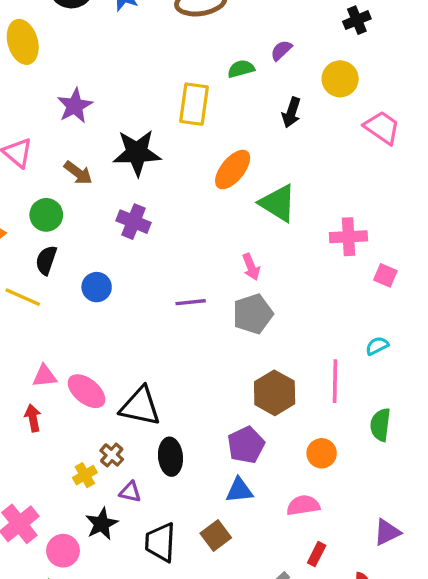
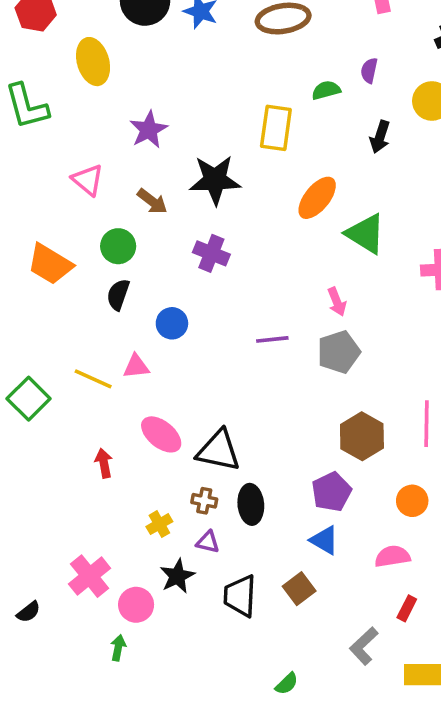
purple semicircle: (281, 50) -> (369, 71), turned -35
yellow line: (23, 297) -> (93, 379), moved
pink triangle: (45, 376) -> (136, 366), moved
brown cross: (112, 455) -> (204, 501), moved, turned -30
blue triangle: (239, 490) -> (324, 540), turned 36

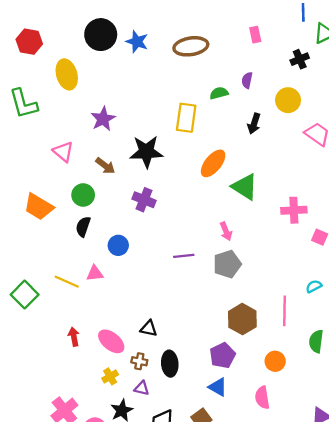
pink ellipse: (161, 434) -> (111, 341), moved
black triangle: (219, 451) -> (149, 328), size x0.6
pink semicircle: (392, 556) -> (262, 398), turned -90

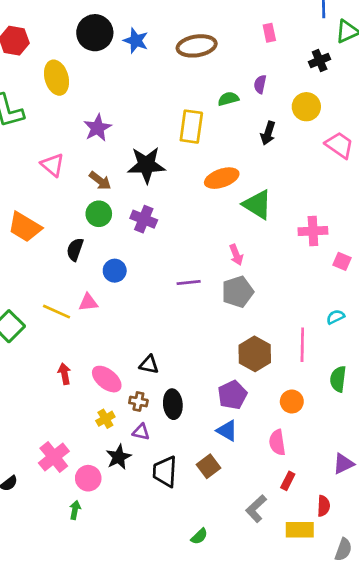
orange ellipse: (213, 163) -> (222, 178), turned 32
green circle: (83, 195) -> (99, 214), moved

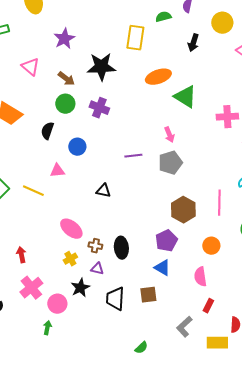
yellow line: (56, 312) -> (33, 191), moved
black triangle: (149, 364) -> (103, 191), moved
red arrow: (64, 374) -> (21, 255), moved
brown square: (209, 466) -> (148, 295), turned 30

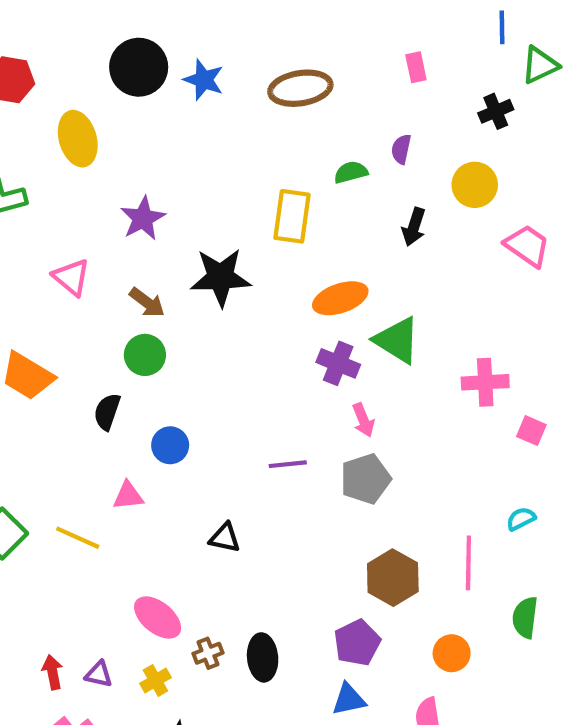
purple cross: (99, 108) -> (338, 363), moved
brown cross: (95, 246) -> (208, 653), turned -32
blue triangle: (162, 268) -> (349, 699), turned -42
purple triangle: (97, 269) -> (99, 674), moved

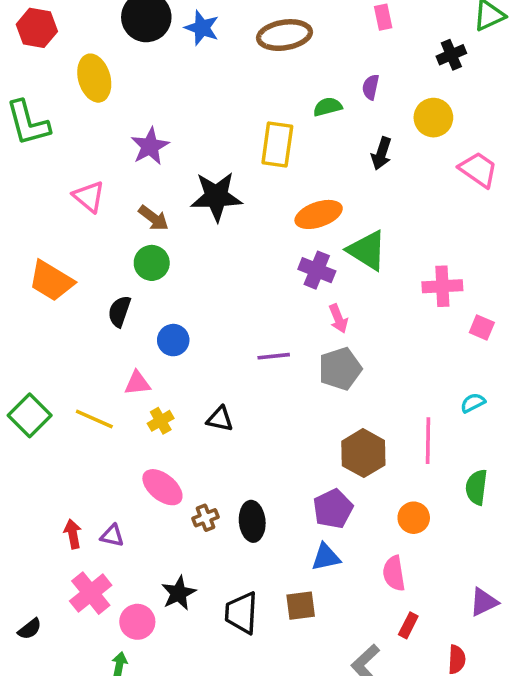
yellow cross: (155, 681) -> (161, 421), moved

